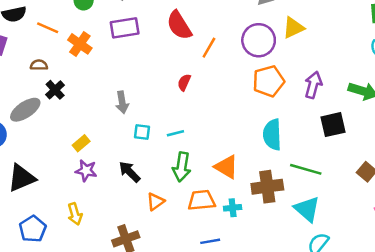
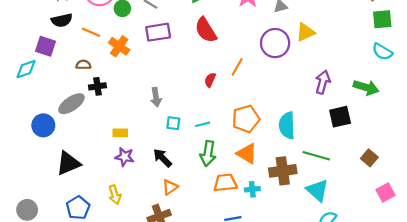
orange line: (209, 48) -> (237, 67), moved
orange pentagon: (269, 81) -> (246, 119), moved
black cross: (55, 90) -> (97, 86), turned 35
yellow rectangle: (81, 143) -> (120, 133), turned 40
orange triangle: (156, 202) -> (170, 187), moved

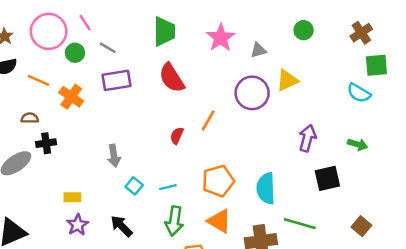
cyan semicircle: (382, 52) -> (359, 93), moved
green arrow: (366, 87) -> (358, 144), size x0.7
cyan square: (173, 123) -> (134, 186), turned 32
purple star: (125, 157) -> (77, 225), turned 30

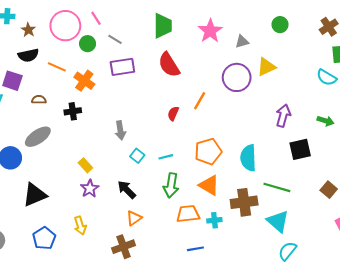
brown semicircle: (30, 118) -> (39, 100), moved
black cross: (46, 143) -> (73, 111), moved
yellow rectangle: (72, 197) -> (85, 165), turned 48

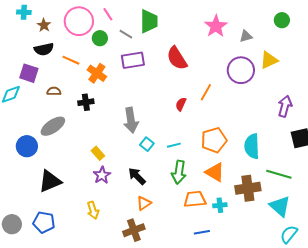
green trapezoid: (163, 26) -> (149, 21), moved
gray arrow: (120, 130) -> (131, 120), size x1.4
blue pentagon: (44, 238) -> (44, 222), moved, turned -30

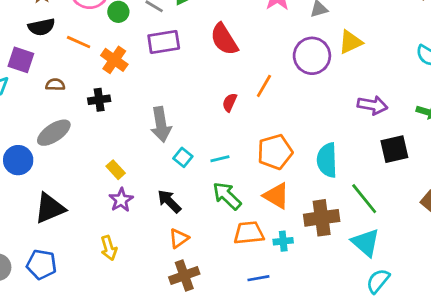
purple arrow: (285, 106) -> (372, 105), turned 85
green arrow: (179, 172) -> (227, 196), turned 125
green line: (279, 174) -> (364, 199), turned 35
brown cross: (134, 230) -> (184, 275), moved

